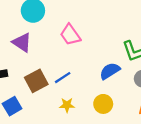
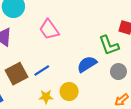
yellow circle: (103, 104) -> (69, 91), moved

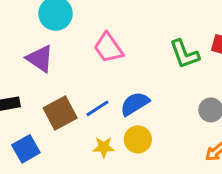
green L-shape: (109, 45) -> (184, 54), moved
blue semicircle: (87, 64) -> (135, 104), moved

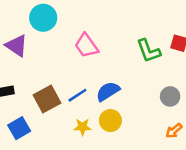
purple triangle: (40, 59) -> (17, 46), moved

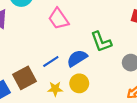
green L-shape: (149, 51) -> (101, 42), moved
brown square: (47, 99) -> (25, 78), moved

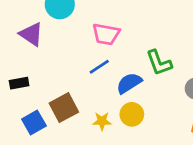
pink trapezoid: (58, 19) -> (106, 34), turned -45
blue line: (51, 61) -> (99, 67), moved

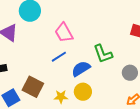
pink trapezoid: (106, 34) -> (64, 33), turned 50
brown square: (64, 108) -> (33, 87), turned -35

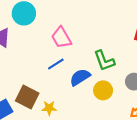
yellow circle: (83, 92) -> (103, 90), moved
yellow star: (61, 97) -> (49, 108), moved

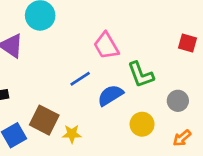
pink trapezoid: (61, 38) -> (106, 46), moved
yellow circle: (103, 90) -> (142, 124), moved

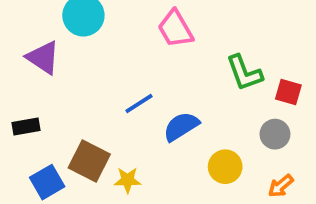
red square: (187, 43) -> (288, 92), moved
pink trapezoid: (106, 46) -> (175, 29), moved
green L-shape: (141, 75) -> (244, 73), moved

